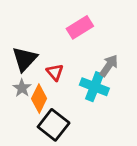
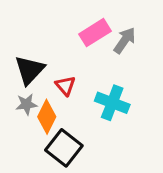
gray arrow: (109, 66) -> (125, 40), moved
gray star: (22, 88) -> (26, 104), turned 30

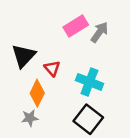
gray star: (26, 104) -> (30, 118), moved
black square: (64, 148) -> (88, 119), moved

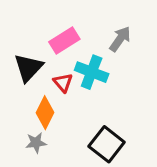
pink rectangle: (76, 26) -> (64, 41), moved
cyan cross: (89, 82) -> (92, 72), moved

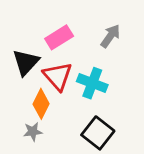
cyan cross: (92, 72) -> (92, 83), moved
red triangle: (63, 83) -> (58, 76), size x1.6

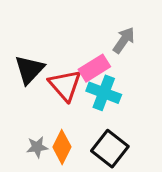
pink rectangle: (59, 37) -> (94, 68), moved
orange diamond: (41, 104) -> (62, 147), moved

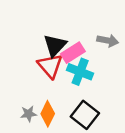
gray arrow: (124, 40) -> (108, 41), moved, turned 66
black triangle: (29, 70) -> (55, 45), moved

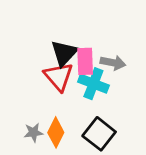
gray arrow: (108, 41) -> (113, 63), moved
pink rectangle: (73, 53) -> (85, 61), turned -60

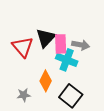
red triangle: (59, 77) -> (23, 47), moved
orange diamond: (56, 132) -> (46, 81), moved

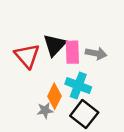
cyan cross: (67, 60) -> (78, 85), moved
gray star: (24, 95) -> (45, 110), moved

